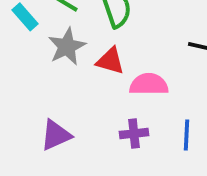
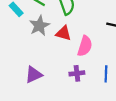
pink semicircle: (149, 84) -> (85, 46), turned 108

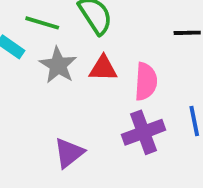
purple cross: (77, 73) -> (143, 132), size x1.5

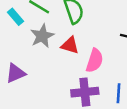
purple triangle: (69, 153) -> (16, 73), moved

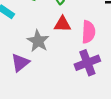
gray star: (42, 36) -> (38, 41), moved

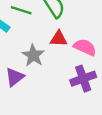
pink semicircle: (88, 32) -> (85, 47), turned -70

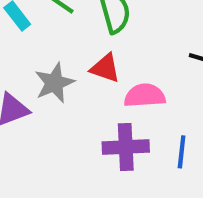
pink semicircle: (85, 47) -> (145, 96), turned -45

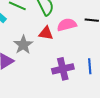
pink semicircle: (145, 96) -> (67, 25), moved

